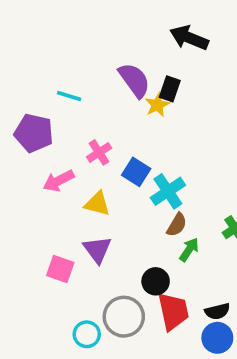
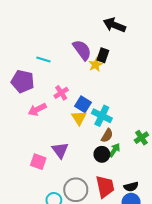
cyan cross: (168, 191) -> (102, 116), turned -30
yellow triangle: (97, 204) -> (79, 118), moved, turned 42
black circle: (156, 281) -> (102, 154), moved

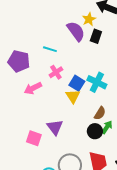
cyan line: (43, 59) -> (50, 49), moved
yellow star: (96, 65) -> (89, 19), moved
cyan cross: (102, 116) -> (97, 82), moved

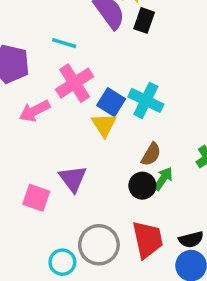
pink cross: (56, 72) -> (75, 83), size x1.5

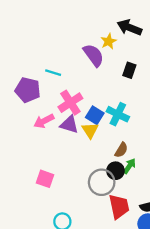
black rectangle: (144, 20) -> (129, 70), moved
cyan line: (64, 43) -> (53, 73), moved
purple triangle: (73, 179) -> (69, 125), moved, turned -36
gray circle: (99, 245) -> (102, 182), moved

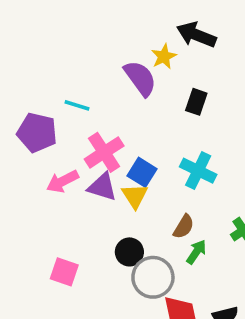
cyan cross: (118, 114) -> (198, 171), moved
black circle: (115, 171) -> (129, 252), moved

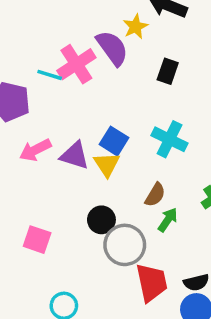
pink cross: (104, 152) -> (76, 64), moved

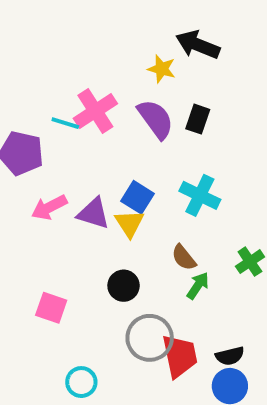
yellow star: (135, 27) -> (162, 69), turned -30
purple semicircle: (112, 48) -> (156, 119), moved
brown semicircle: (155, 195) -> (184, 258), turned 110
gray circle: (125, 245) -> (150, 338), moved

